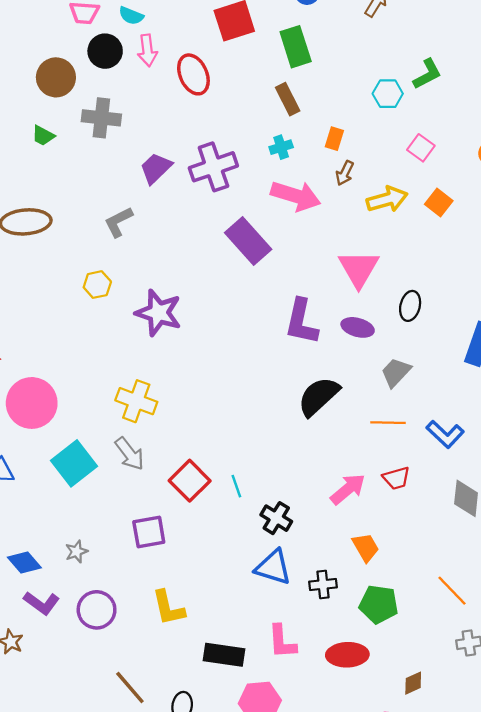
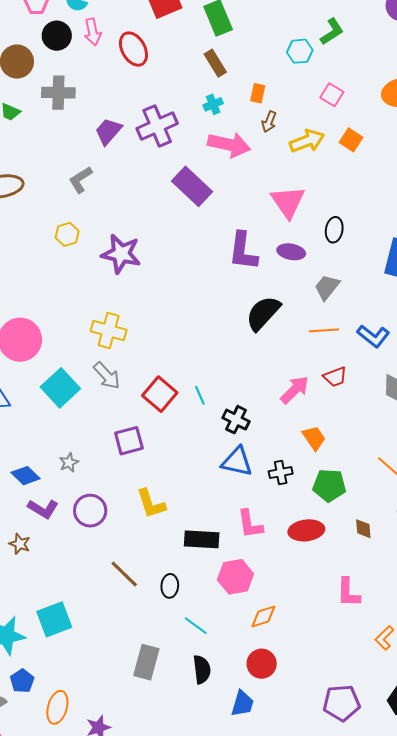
brown diamond: (413, 683) -> (363, 529), moved, turned -65

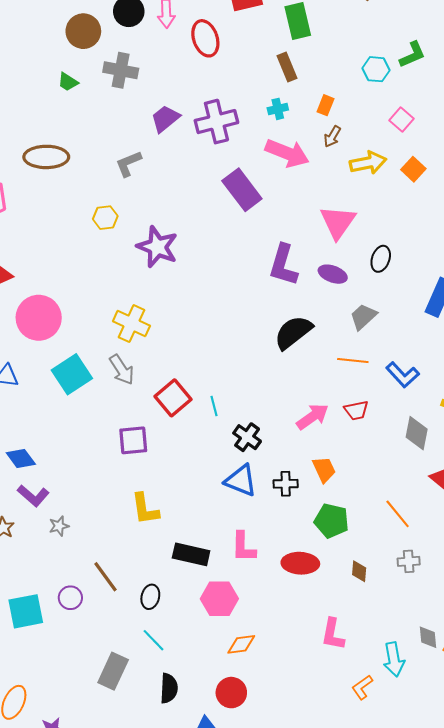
gray star: (69, 463) -> (59, 526), moved
black cross: (281, 473) -> (286, 484), moved
purple circle: (90, 511) -> (70, 598), moved, size x0.7
cyan line: (196, 626) -> (154, 640), moved

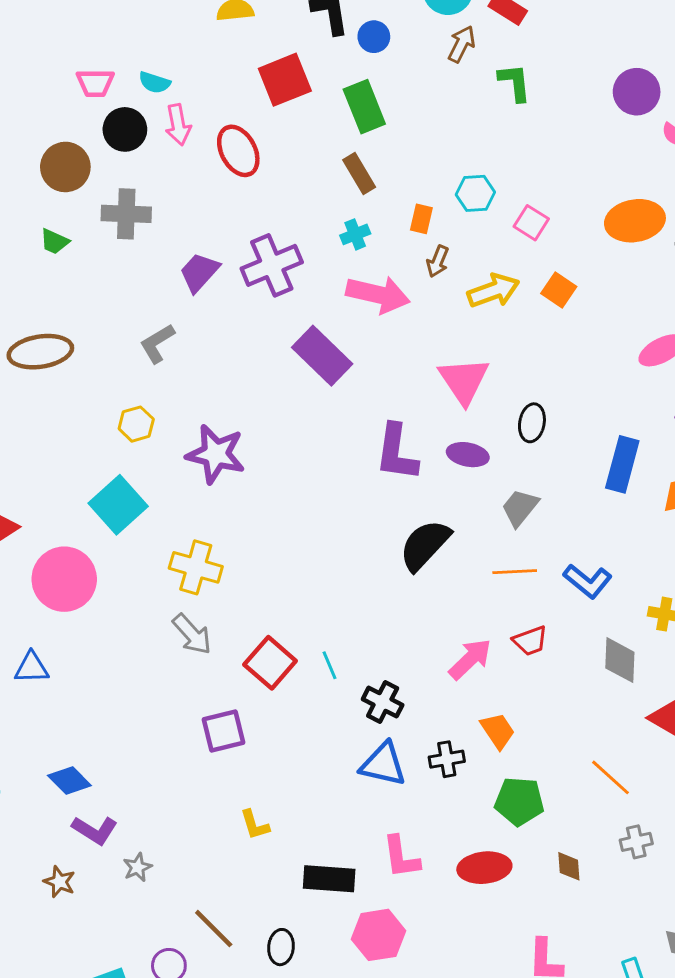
green L-shape: (412, 55) -> (515, 82), moved, turned -64
cyan hexagon: (376, 69) -> (475, 193), moved
cyan square: (72, 374) -> (118, 505), moved
yellow L-shape: (145, 509) -> (255, 825), size x0.7

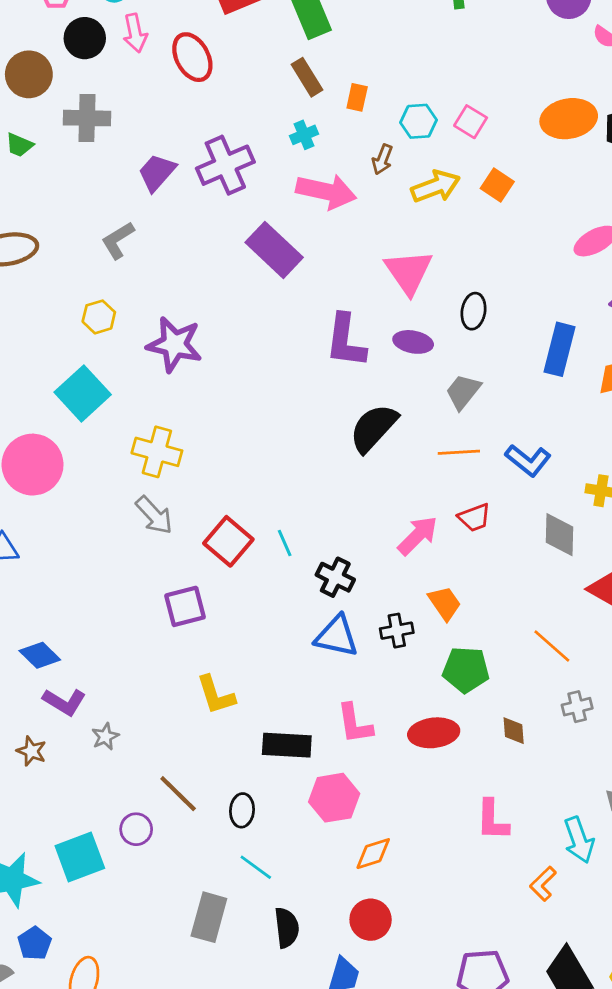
cyan hexagon: (475, 193) -> (419, 121), moved
orange rectangle: (421, 219) -> (357, 97), moved
yellow L-shape: (255, 825) -> (216, 695), size x1.4

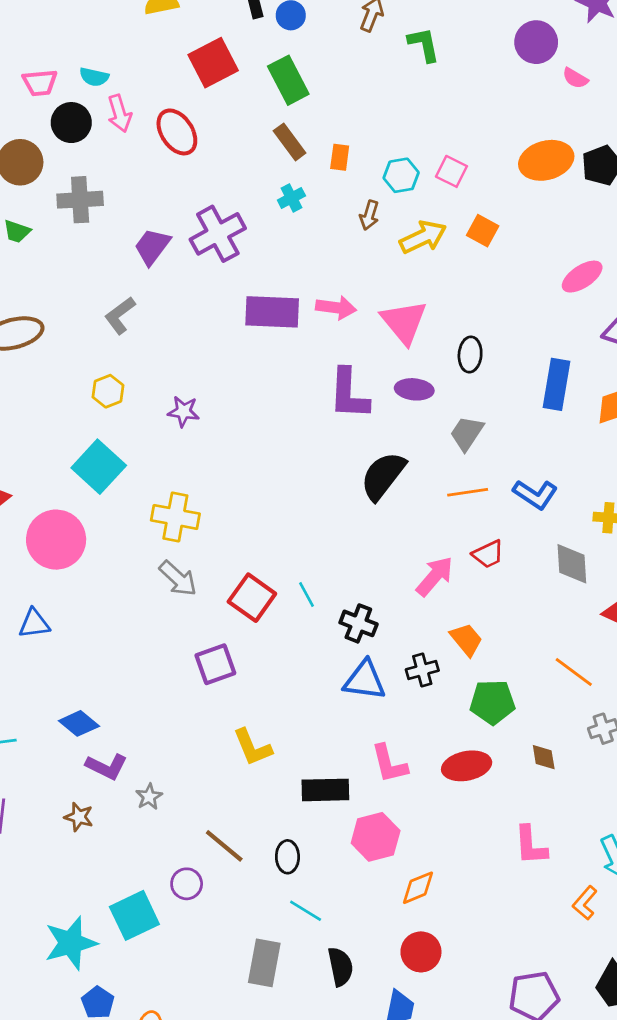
pink arrow: (326, 191) -> (336, 308), moved, size x0.7
purple rectangle: (274, 250) -> (272, 312), turned -36
purple star: (174, 344) -> (183, 411), size x0.6

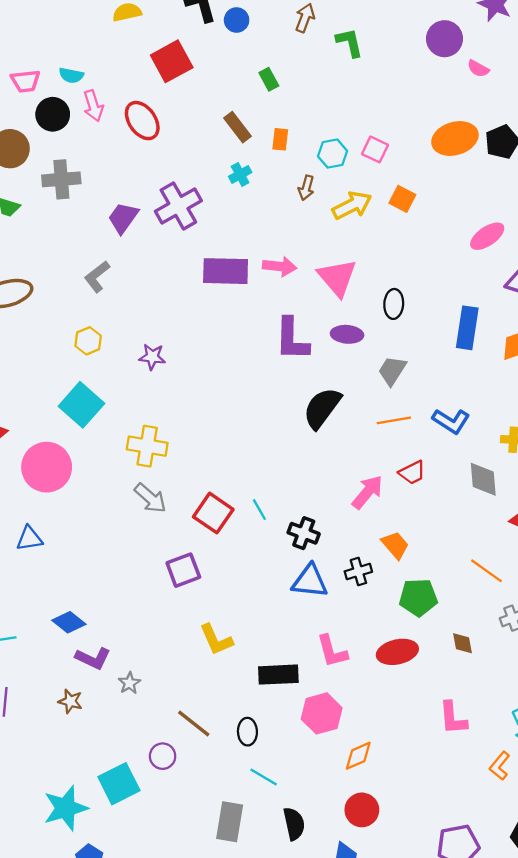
green rectangle: (288, 80) -> (269, 79), moved, size x0.6

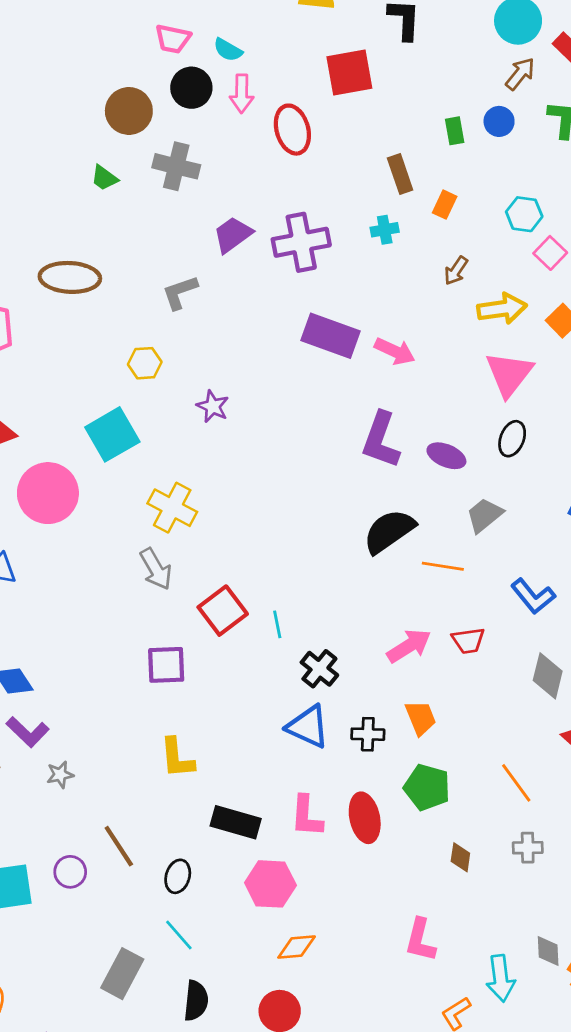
blue circle: (237, 20) -> (499, 121), moved
cyan hexagon: (333, 154) -> (524, 214), moved
pink triangle: (337, 278) -> (509, 374), moved
orange line: (394, 420) -> (443, 566), moved
red ellipse: (397, 652) -> (365, 818), moved, turned 72

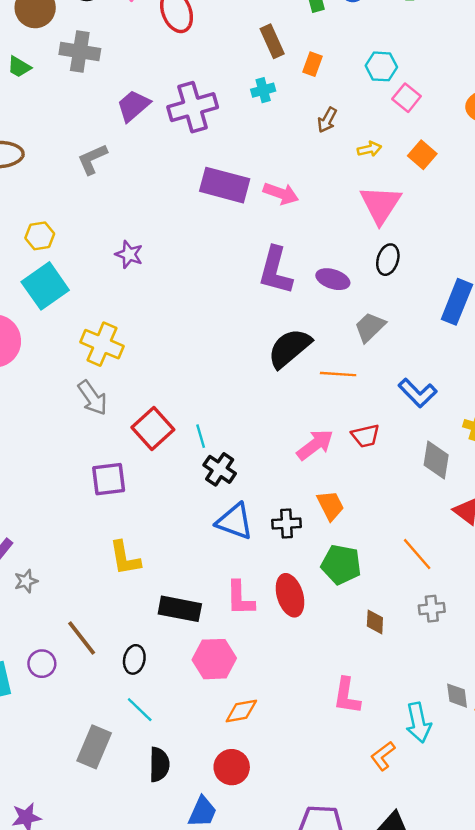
yellow arrow: (502, 309) -> (369, 149), size x0.6
yellow hexagon: (145, 363) -> (40, 236), moved
black cross: (319, 669) -> (220, 469), moved

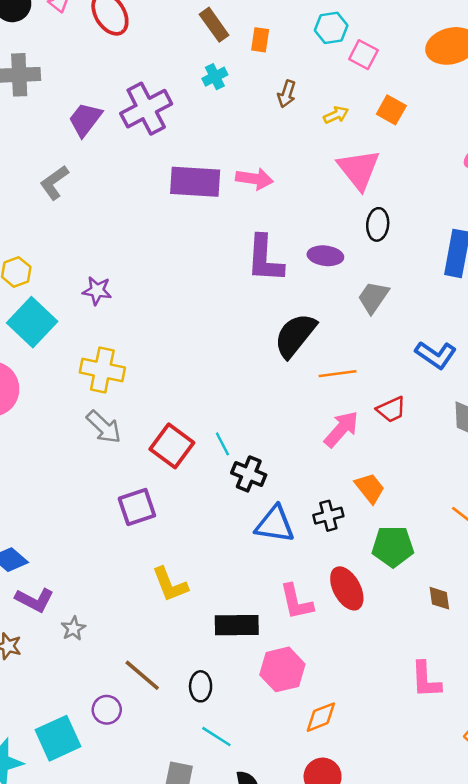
purple star: (129, 254) -> (97, 291), moved
orange line: (338, 374) -> (338, 374), moved

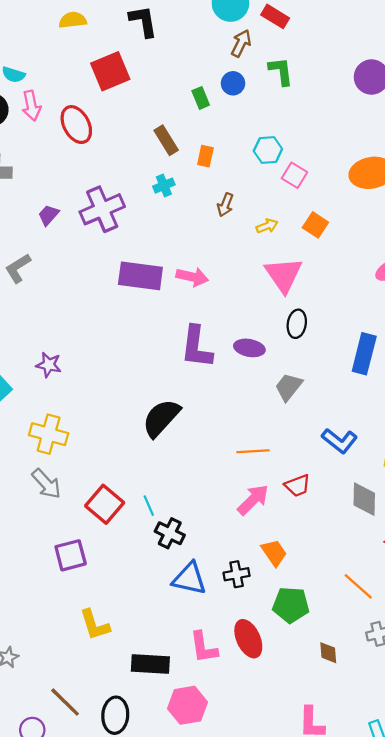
purple trapezoid: (85, 119) -> (48, 215), size x0.7
black semicircle: (295, 335) -> (161, 418), moved
black ellipse: (201, 686) -> (115, 715), size x1.4

